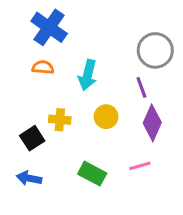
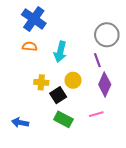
black square: (32, 138) -> (58, 95), moved

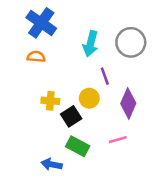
cyan arrow: (60, 52) -> (91, 44), moved
purple line: (97, 60) -> (105, 76), moved
blue arrow: (20, 123) -> (52, 164), moved

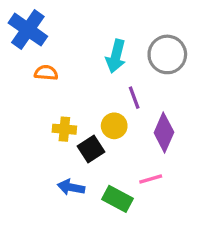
blue cross: (41, 23) -> (28, 30), moved
green rectangle: (78, 146) -> (117, 199), moved
blue arrow: (52, 164) -> (71, 187), moved

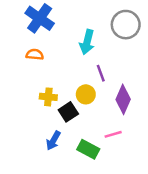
blue cross: (28, 30) -> (40, 18), moved
gray circle: (167, 54) -> (126, 25), moved
blue arrow: (71, 187) -> (53, 141), turned -72

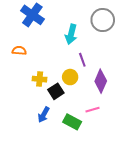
orange semicircle: (35, 54) -> (19, 51), moved

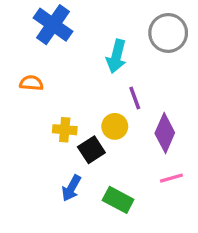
pink line: (93, 110) -> (171, 178), moved

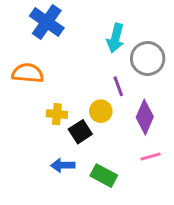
gray circle: (168, 33) -> (148, 59), moved
cyan arrow: (116, 56) -> (115, 38), moved
orange semicircle: (31, 83) -> (28, 73), size x1.5
blue arrow: (71, 188) -> (63, 165), turned 60

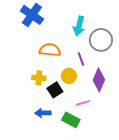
orange semicircle: (28, 73) -> (50, 50), moved
pink line: (151, 157) -> (83, 103), moved

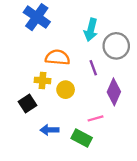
yellow circle: (69, 76) -> (66, 90), moved
yellow cross: (39, 78) -> (43, 80), moved
black square: (55, 90) -> (28, 103), moved

